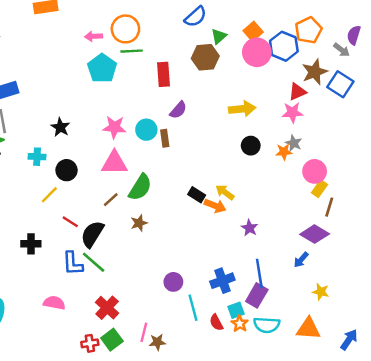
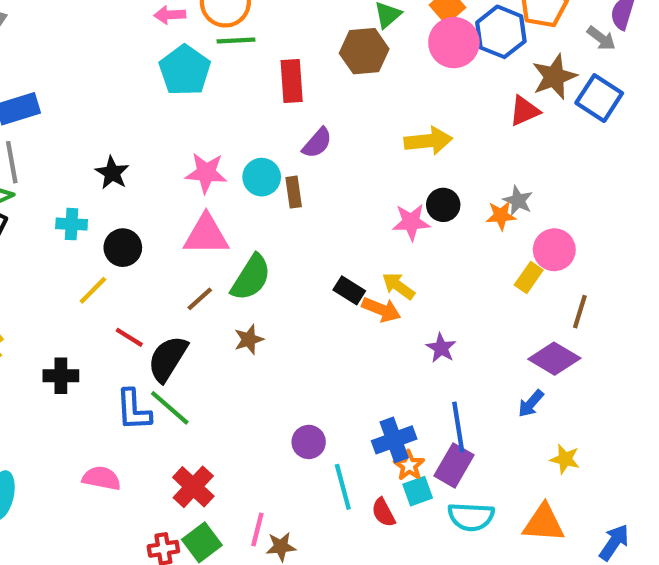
pink star: (292, 112) -> (411, 222), moved
yellow rectangle: (319, 189) -> (529, 278), moved
orange star: (240, 324) -> (409, 465), moved

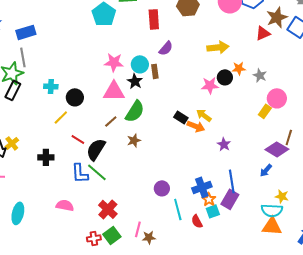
black star: (112, 173) -> (135, 81), moved
orange star: (501, 216) -> (239, 68), moved
brown line: (580, 312) -> (289, 137), moved
cyan semicircle: (471, 517) -> (272, 210), moved

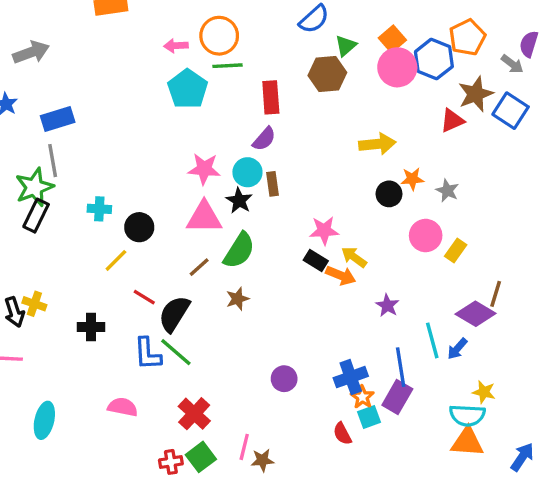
purple semicircle: (166, 48) -> (264, 139), moved
pink star: (210, 85) -> (324, 231), moved
pink circle: (277, 98) -> (426, 236), moved
yellow cross: (12, 143) -> (34, 304), turned -32
cyan line: (178, 209) -> (432, 340), moved

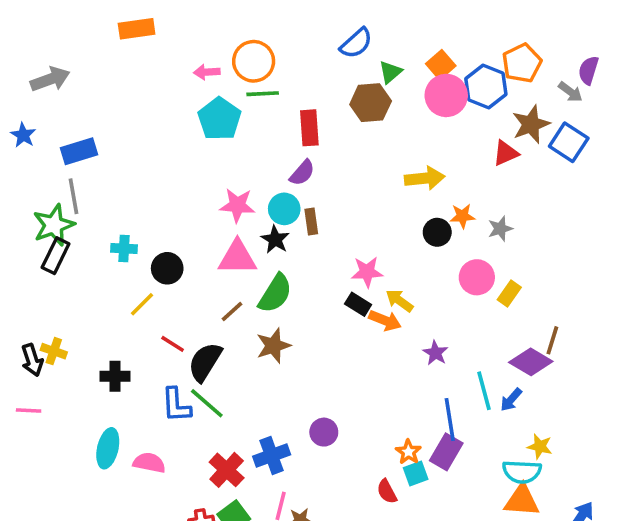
gray star: (447, 191) -> (500, 229), turned 30
brown star: (237, 299) -> (273, 346), size x1.4
blue cross: (351, 377) -> (272, 455), moved
cyan ellipse: (44, 420) -> (108, 448), moved

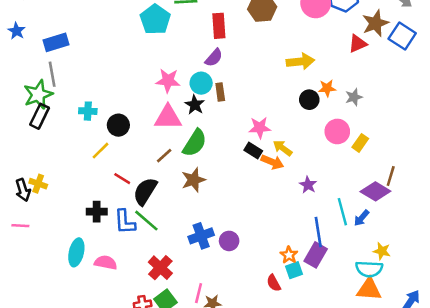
black cross: (115, 376) -> (97, 212), moved
blue cross: (272, 455) -> (201, 236), moved

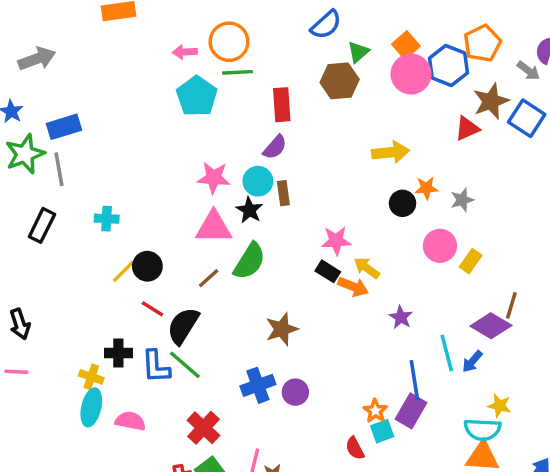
green star: (38, 95) -> (25, 154), moved
black circle: (118, 125) -> (147, 266), moved
brown star: (193, 180) -> (282, 329), moved
yellow cross: (38, 184) -> (91, 377), moved

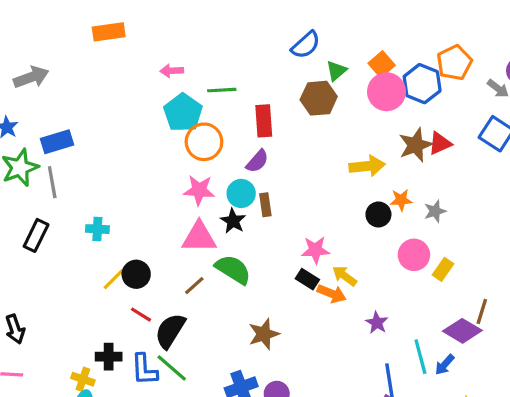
orange circle: (229, 42) -> (204, 142), moved
brown star: (491, 101) -> (416, 145), moved
green semicircle: (249, 261) -> (233, 269), turned -90

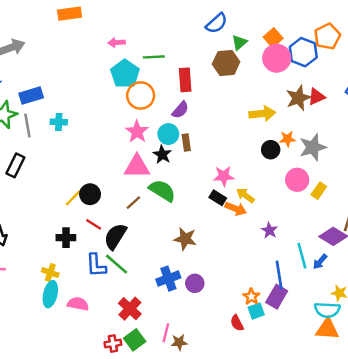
pink star: (199, 190) -> (137, 132), turned 30
gray star: (435, 211) -> (313, 147), size x1.6
cyan cross: (97, 229) -> (59, 122), moved
brown star: (264, 334) -> (185, 239), turned 30
black cross: (109, 357) -> (66, 238), moved

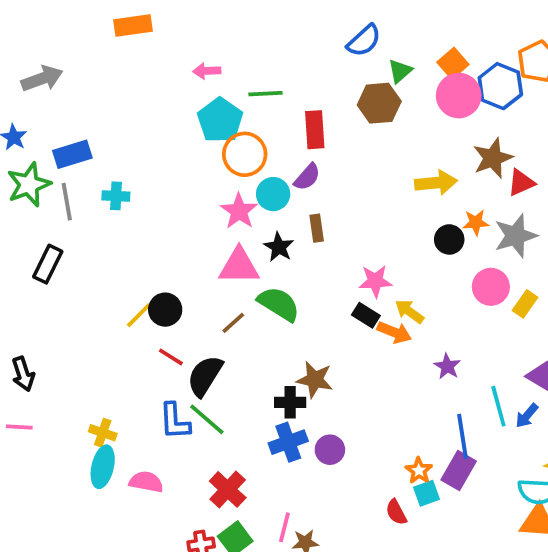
red triangle: (316, 97) -> (521, 183), moved
cyan circle: (168, 134) -> (273, 194), moved
black cross: (66, 238) -> (290, 402), moved

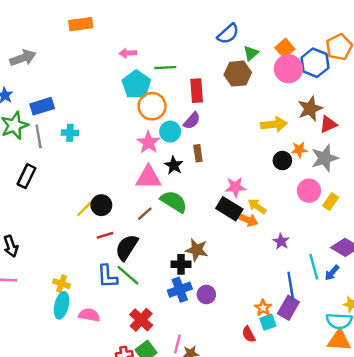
black rectangle: (366, 315) -> (229, 209), size x1.5
red line: (171, 357) -> (105, 235), turned -49

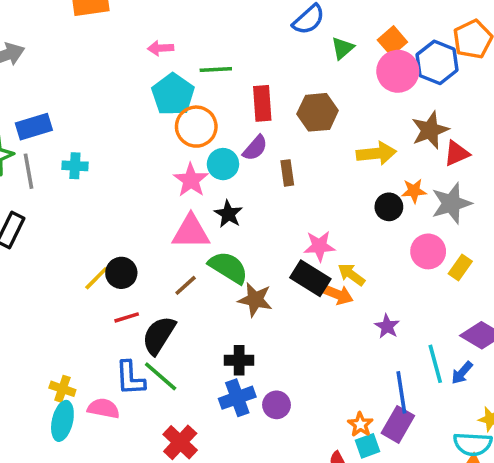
brown hexagon: (238, 74) -> (318, 112), moved
brown rectangle: (198, 153) -> (287, 173), moved
brown star: (197, 250) -> (255, 300), moved
pink semicircle: (89, 315) -> (103, 408), moved

